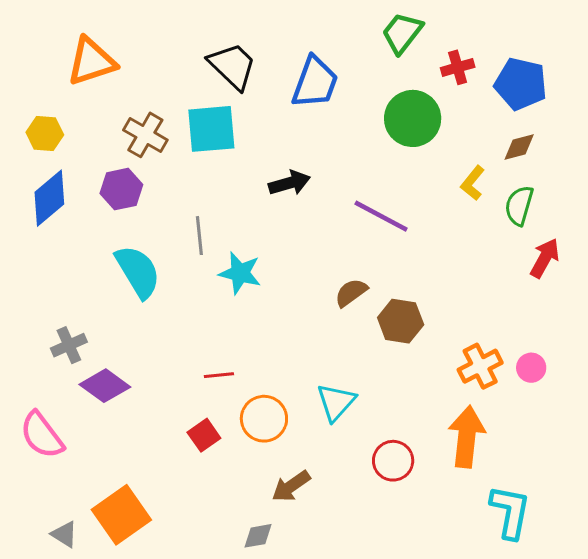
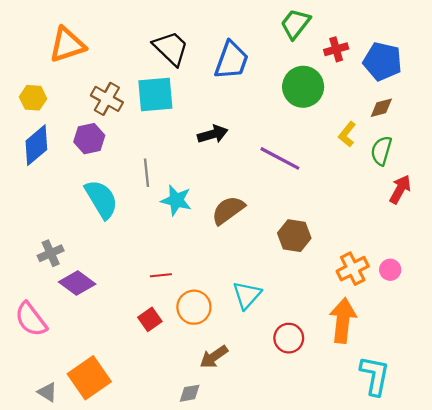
brown semicircle: (351, 293) -> (228, 210), moved, size x1.4

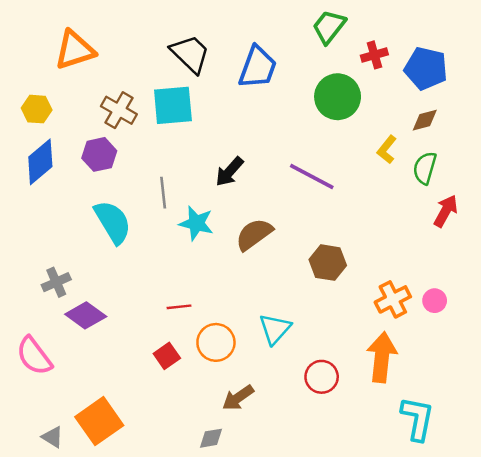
black arrow: (213, 134) -> (229, 172), moved, turned 148

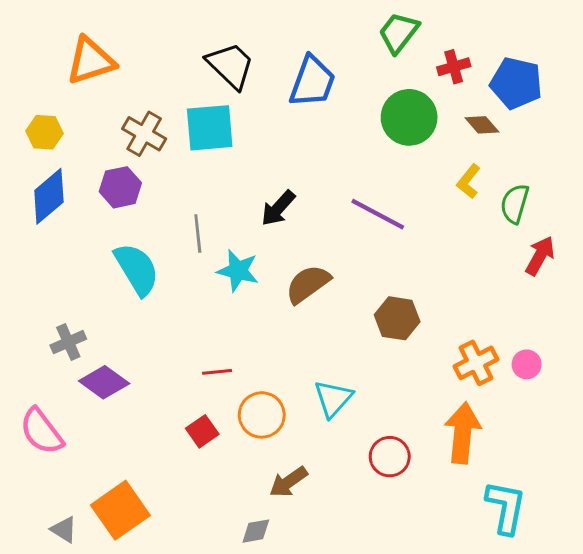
brown diamond: (425, 120) -> (482, 125), moved, turned 64

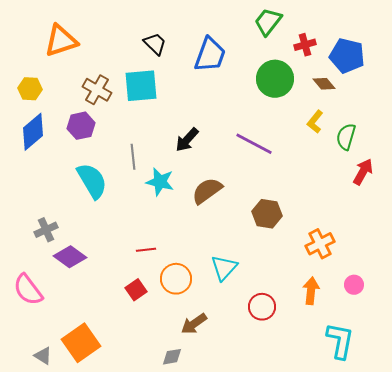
black trapezoid: (230, 65) -> (155, 44), size x0.7
pink circle: (527, 364) -> (354, 285), moved
orange arrow: (463, 433) -> (311, 291), size x0.7

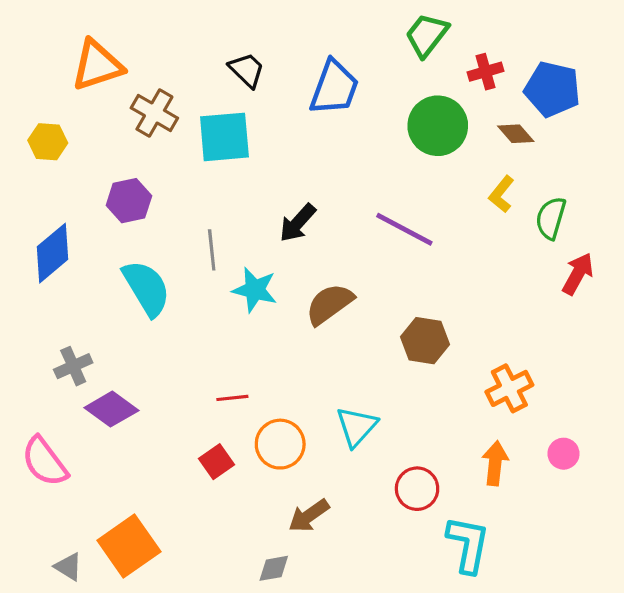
brown cross: (97, 90) -> (154, 113), moved
blue diamond: (33, 132) -> (53, 253), moved
cyan L-shape: (340, 341) -> (468, 544), moved

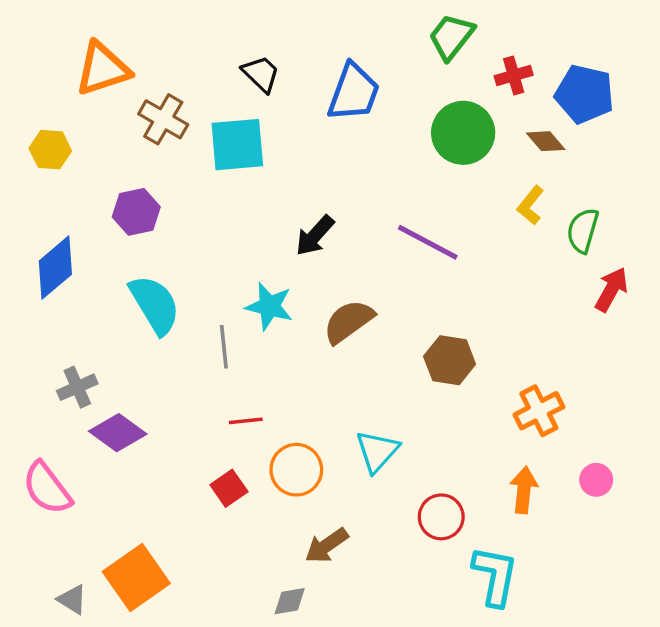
gray line: (212, 250) -> (224, 347), moved

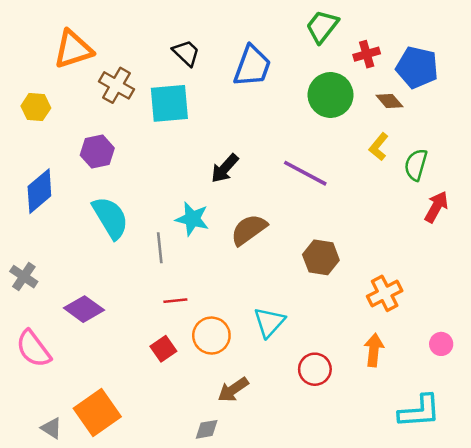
gray cross: (77, 387) -> (24, 277), moved, turned -32
pink circle: (596, 480) -> (441, 344), moved
cyan L-shape: (495, 576) -> (420, 411), moved, turned 75

